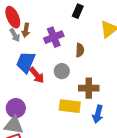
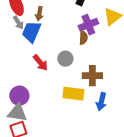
brown arrow: (26, 30) -> (39, 14), moved
purple cross: (54, 37) -> (88, 25), moved
blue trapezoid: (26, 62) -> (31, 32), moved

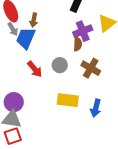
brown cross: (92, 76) -> (91, 68), moved, turned 30

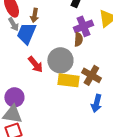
gray circle: (60, 65) -> (60, 60), size x1.6
brown cross: (91, 68) -> (91, 75), moved
yellow rectangle: (68, 100) -> (68, 80), moved

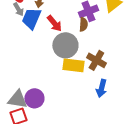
red arrow: (35, 64) -> (54, 23), moved
purple circle: (14, 97) -> (34, 98), moved

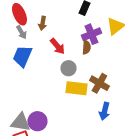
blue trapezoid: (31, 18) -> (22, 56), moved
gray circle: (65, 45) -> (68, 68), size x0.6

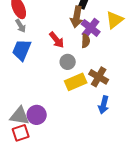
brown arrow: (42, 23) -> (77, 17), moved, size x1.5
purple cross: (91, 34) -> (91, 28), turned -30
yellow rectangle: (76, 88) -> (76, 82), turned -30

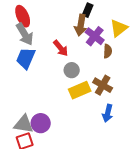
gray arrow: (21, 26) -> (25, 34), size x1.6
brown semicircle: (86, 41) -> (108, 51), moved

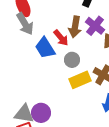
brown arrow: (81, 25) -> (75, 27), moved
blue trapezoid: (26, 58) -> (45, 48), moved, turned -55

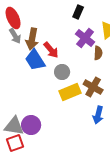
gray arrow: (25, 24) -> (15, 36), size x0.7
brown arrow: (75, 27) -> (32, 39), moved

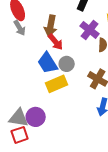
brown arrow: (32, 39) -> (51, 26), moved
blue trapezoid: (35, 60) -> (48, 63), moved
yellow rectangle: (70, 92) -> (57, 84), moved

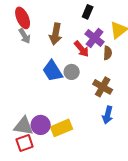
red arrow: (56, 42) -> (82, 49), moved
yellow rectangle: (57, 84) -> (62, 128), moved

